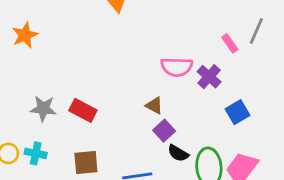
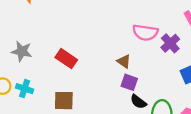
gray star: (43, 109) -> (22, 51), moved
purple square: (164, 131) -> (129, 82), turned -35

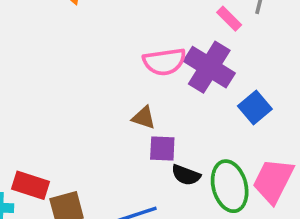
purple cross: (170, 43) -> (209, 67), size x1.5
red rectangle: (66, 59) -> (31, 185), moved

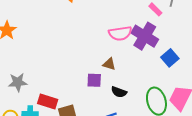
purple square: (162, 149) -> (94, 80), moved
black semicircle: (186, 175) -> (119, 92), moved

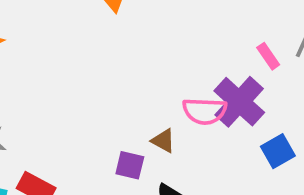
pink semicircle: (120, 33) -> (205, 111), moved

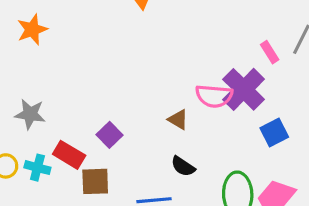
purple square: (130, 165) -> (109, 135), moved, turned 30

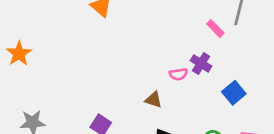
purple cross: (244, 89) -> (201, 63), size x0.6
pink semicircle: (214, 96) -> (178, 74), size x0.6

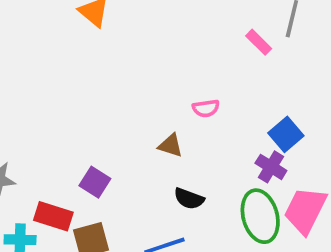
purple cross: (201, 63) -> (271, 167), moved

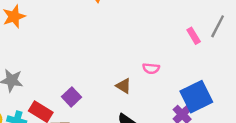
blue square: (286, 134) -> (196, 97), size x1.5

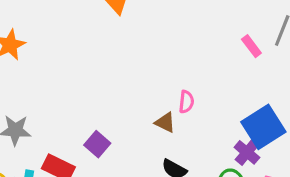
pink semicircle: (151, 68) -> (186, 102), moved, turned -84

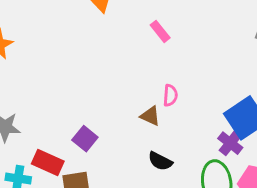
pink rectangle: (251, 46) -> (160, 31), moved

